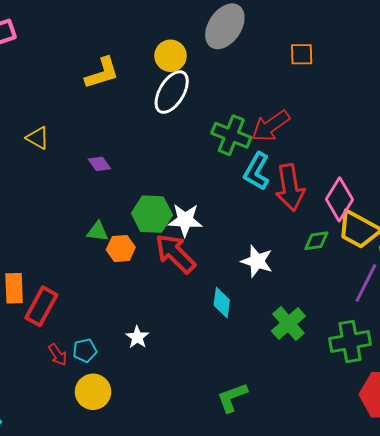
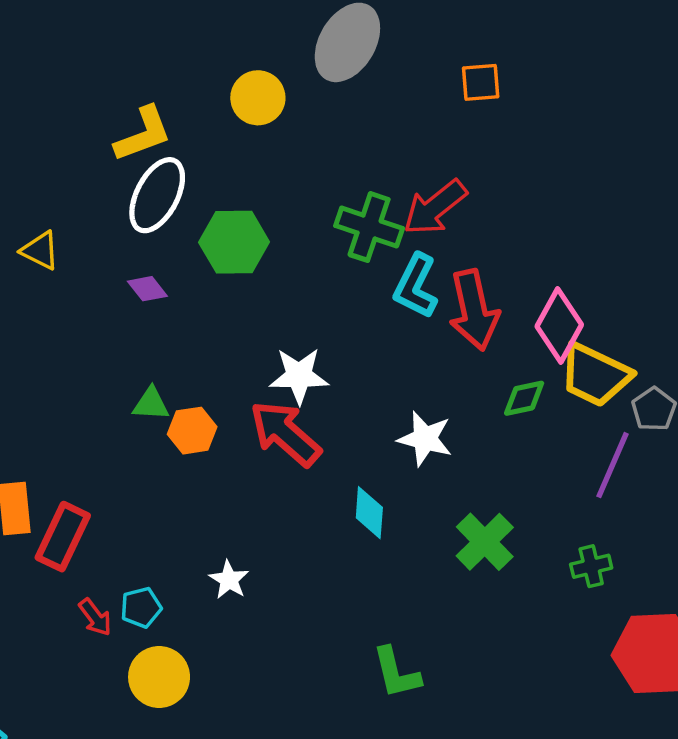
white ellipse: (172, 92) -> (157, 195), moved
green hexagon: (152, 214) -> (234, 242), moved
green cross: (350, 341) -> (591, 566), size x0.6
green L-shape: (232, 397) -> (396, 673), turned -80

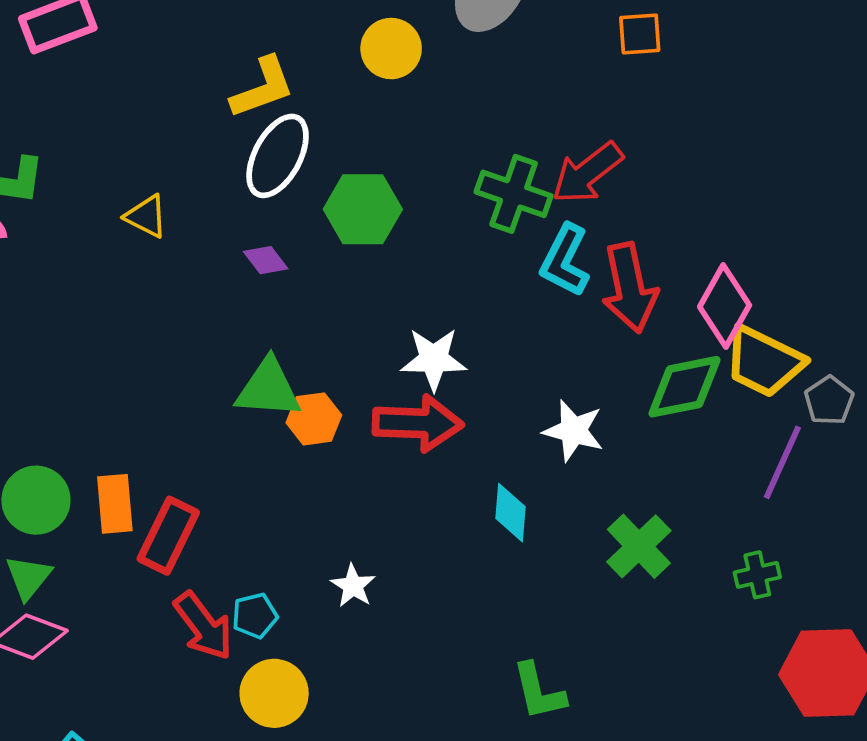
green diamond: (524, 398) -> (684, 387), size x1.6
green triangle: (151, 404) -> (268, 389), size x1.6
red arrow: (285, 433) -> (418, 423), turned 140
red arrow: (95, 617) -> (204, 626), size x1.6

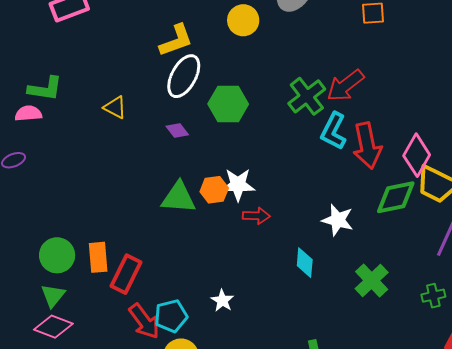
green cross: (514, 194) -> (307, 96), turned 33
white star: (434, 359) -> (238, 185), moved
orange hexagon: (314, 419) -> (214, 190), moved
red arrow: (418, 423) -> (256, 216), size x0.6
cyan pentagon: (255, 616) -> (171, 316), size x1.4

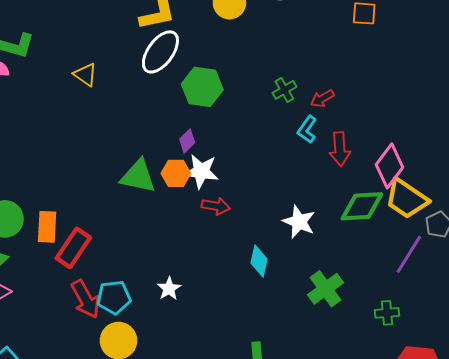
red arrow: (345, 86) -> (322, 98), moved, size x0.6
green cross: (307, 96) -> (284, 90), size x0.6
purple diamond: (177, 130) -> (187, 141), moved, turned 75
cyan L-shape: (334, 131) -> (307, 130), size x0.7
red arrow: (367, 146) -> (340, 149), size x0.7

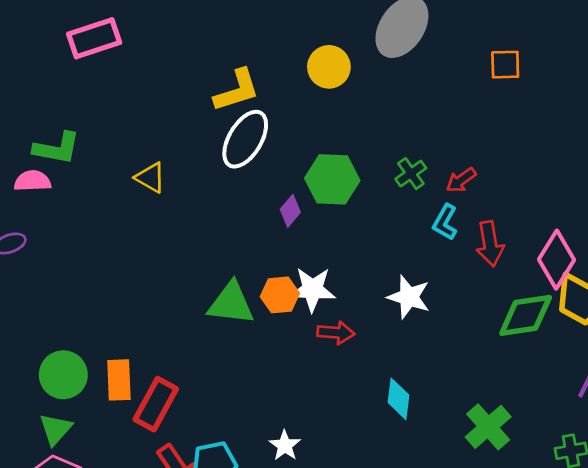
green hexagon: (202, 87) -> (332, 179), moved
purple diamond: (187, 141) -> (290, 211), moved
white star: (299, 222) -> (409, 297), moved

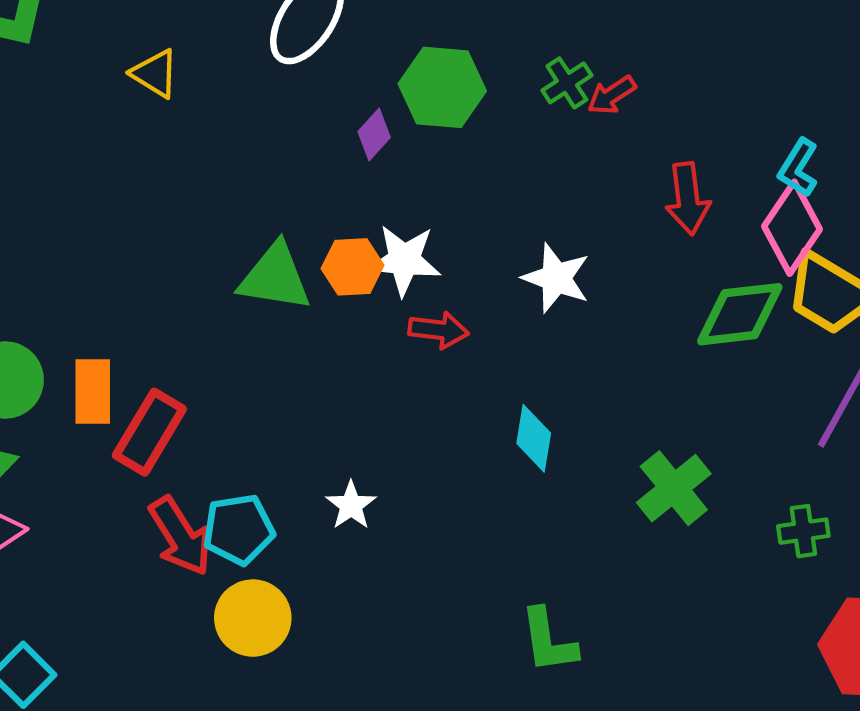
red arrow: (461, 180) -> (612, 95), moved
cyan L-shape: (445, 222) -> (798, 168), moved

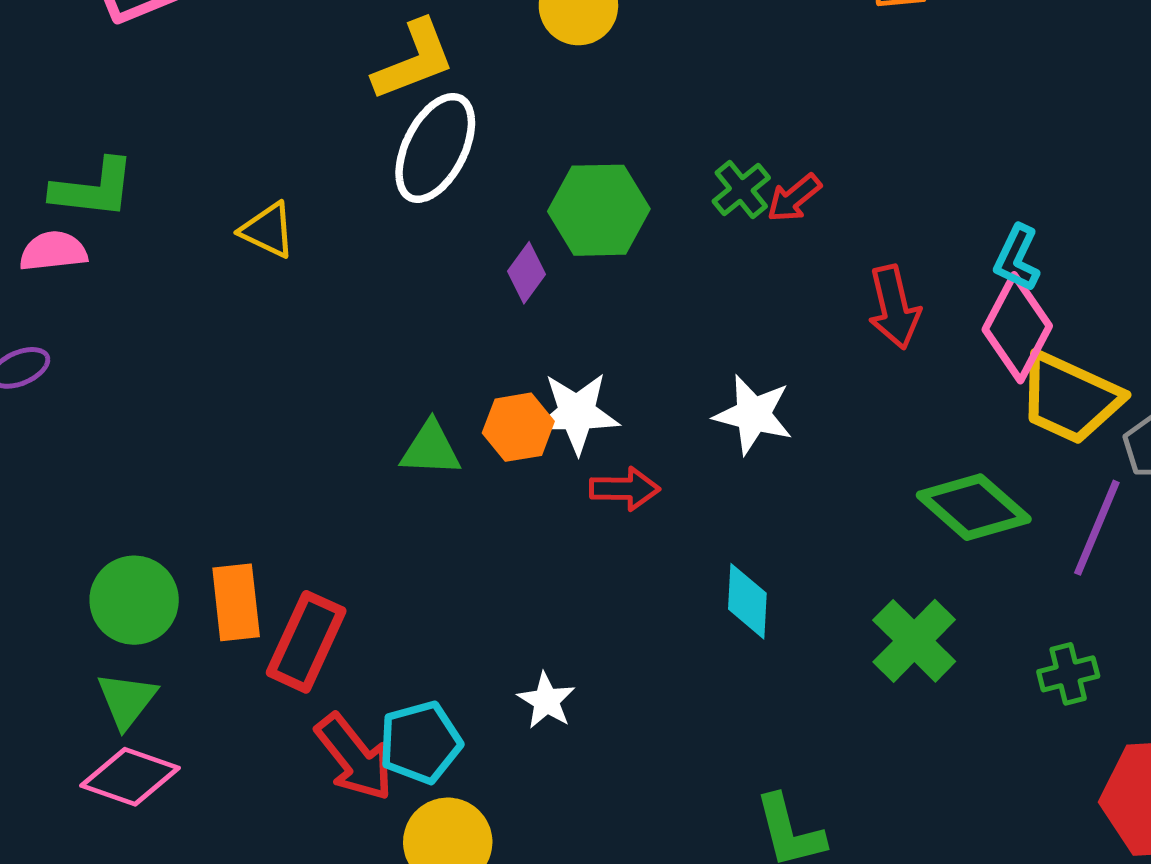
green triangle: (275, 277) -> (431, 449), size x0.7
green diamond: (740, 314) -> (974, 507), moved, turned 54

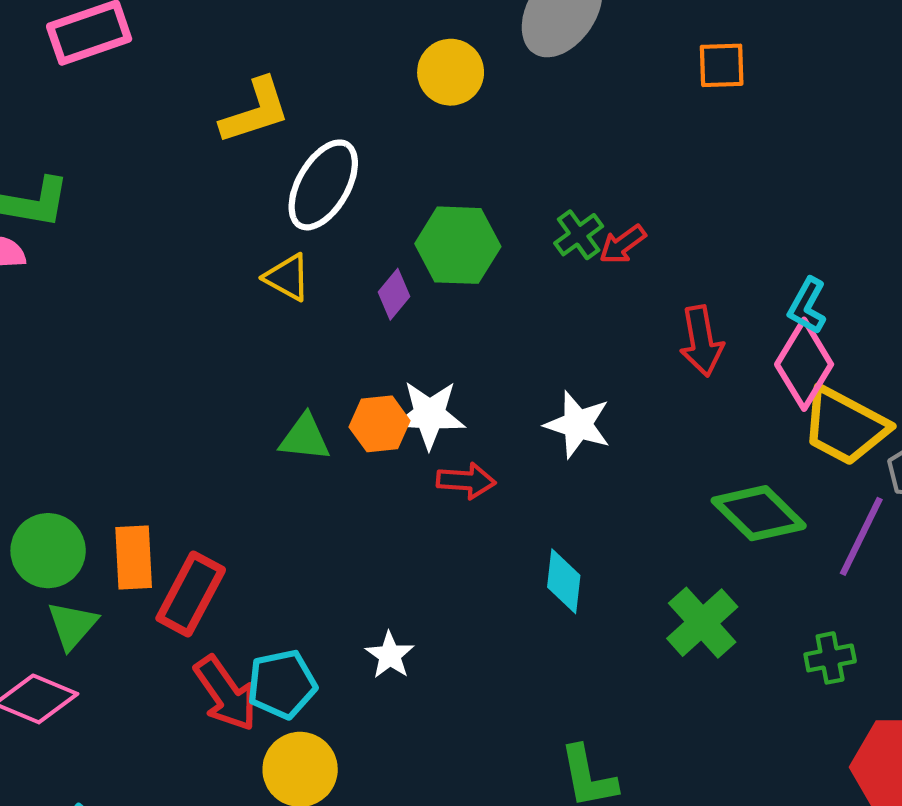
yellow L-shape: (414, 60) -> (255, 111), moved
yellow triangle: (268, 230) -> (287, 277), moved
green triangle: (127, 700) -> (72, 625), moved

